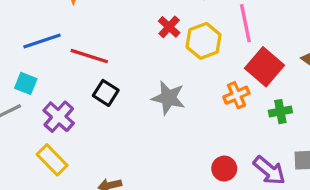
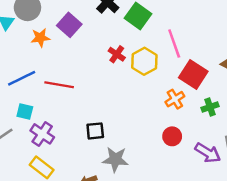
cyan square: (26, 83) -> (25, 111), moved
black square: (106, 93) -> (95, 131), moved, turned -30
gray star: (168, 98) -> (115, 159), moved
red circle: (224, 168) -> (172, 136), moved

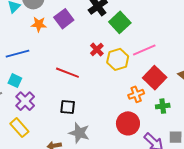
pink line: (174, 44) -> (144, 50), turned 75
red line: (59, 85) -> (67, 73), moved
red circle: (172, 136) -> (128, 123), size x1.5

